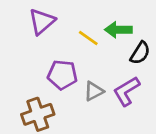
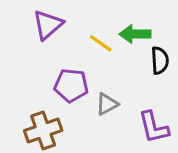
black semicircle: (140, 53) -> (160, 60), turned -35
purple L-shape: (126, 91) -> (154, 127), moved, turned -72

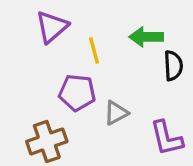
yellow line: (101, 43) -> (94, 50), moved, turned 40

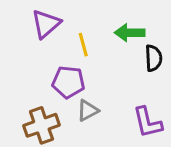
gray triangle: (116, 113) -> (88, 110), moved

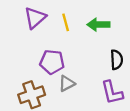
yellow line: (83, 45) -> (66, 22), moved
black semicircle: (154, 58) -> (117, 60), moved

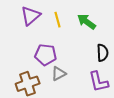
green arrow: (98, 25) -> (87, 22), turned 36

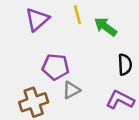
yellow line: (58, 20) -> (77, 15), moved
purple L-shape: (99, 82) -> (120, 100), turned 130

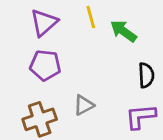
purple pentagon: (56, 67) -> (45, 65), moved
purple L-shape: (120, 100) -> (141, 116), turned -32

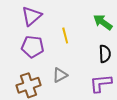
yellow line: (91, 17) -> (65, 35), moved
green arrow: (123, 31) -> (103, 22), moved

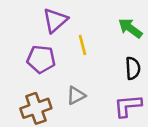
purple triangle: (32, 16) -> (55, 20), moved

